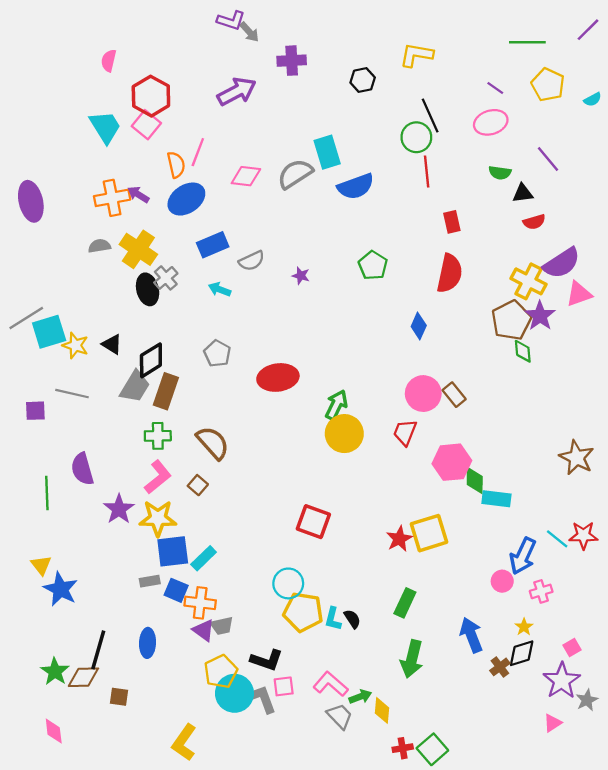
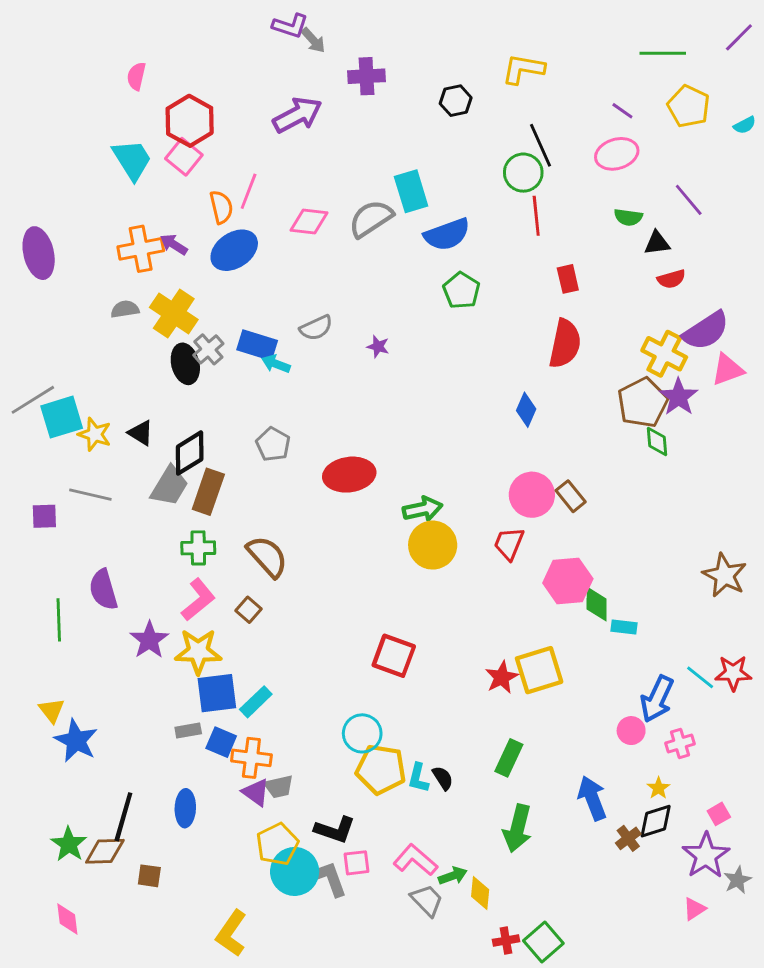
blue rectangle: (213, 245) -> (257, 345), moved, turned 40
green pentagon: (373, 265) -> (461, 290), moved
green arrow: (336, 405) -> (423, 509), turned 52
cyan rectangle: (496, 499) -> (624, 627), size x0.7

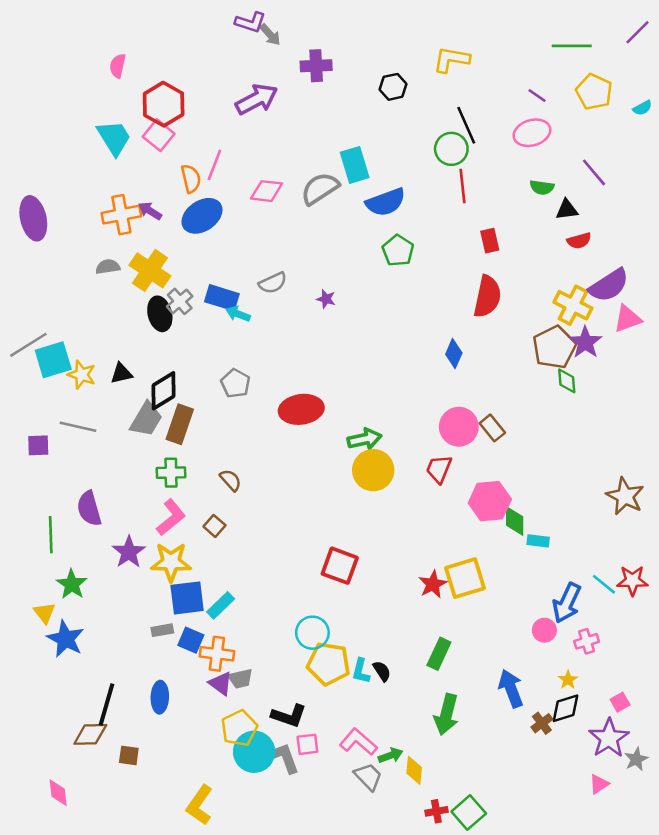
black triangle: (141, 433) -> (121, 373), turned -45
brown semicircle: (267, 557) -> (231, 480), size x0.6
green star: (69, 844) -> (72, 584), moved

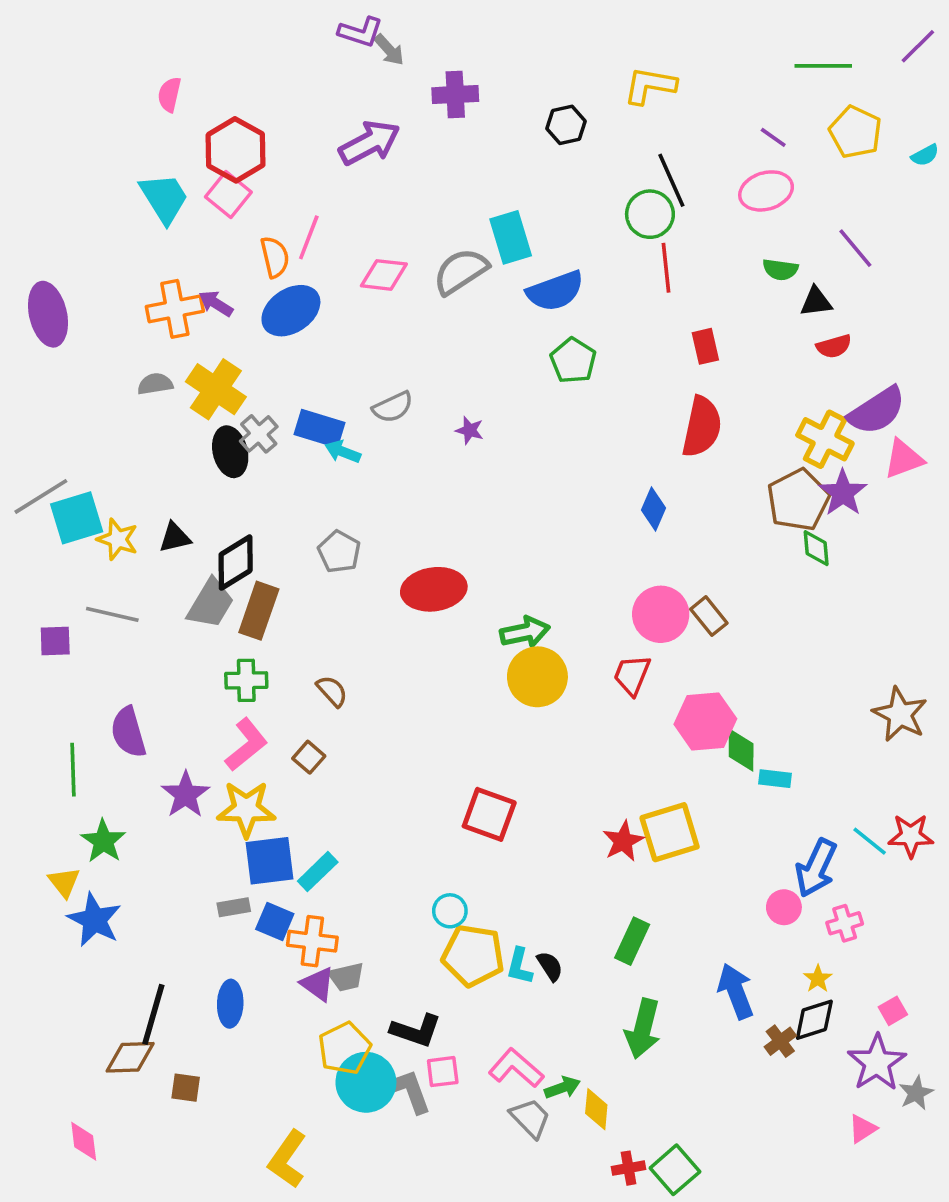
cyan circle: (312, 633) -> (450, 911), size x0.7

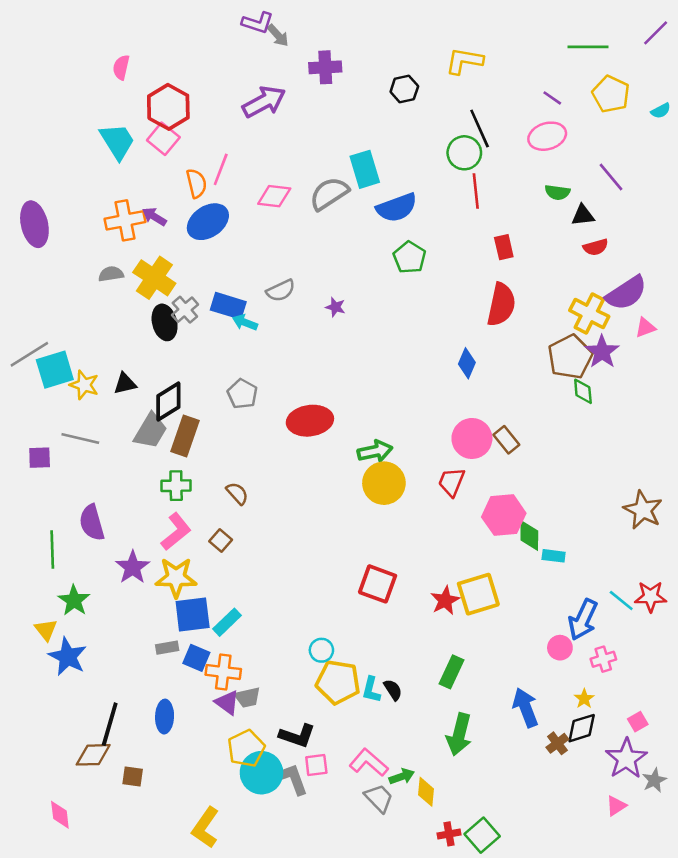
pink triangle: (904, 459) -> (645, 328), size x0.7
red square: (489, 814) -> (378, 584), moved

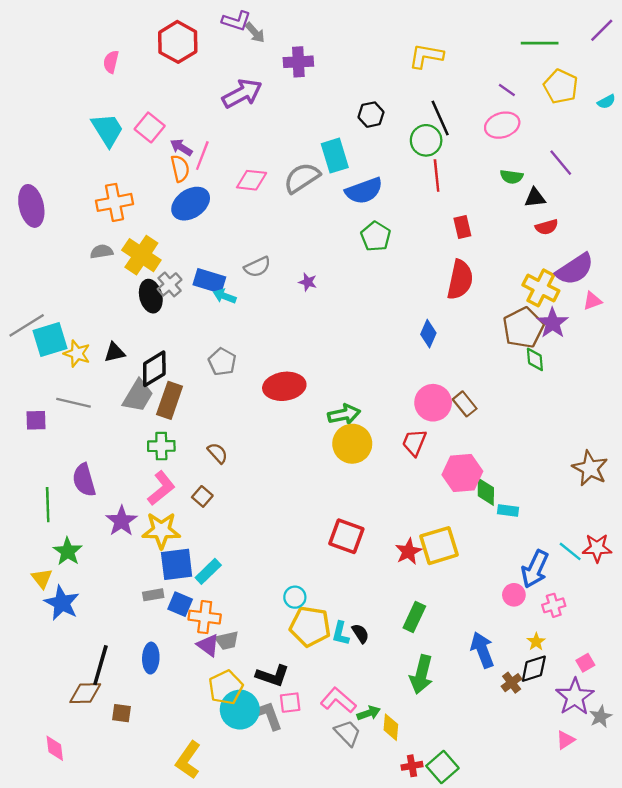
black hexagon: (404, 89) -> (371, 115), moved
red hexagon: (168, 107) -> (178, 42), moved
purple arrow: (154, 217) -> (181, 147), moved

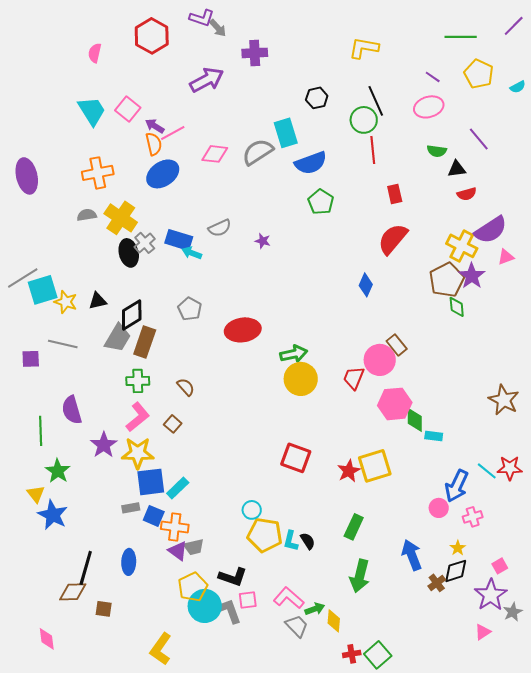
pink line: (202, 156) -> (173, 133), turned 40
red semicircle: (460, 280) -> (393, 239), turned -152
pink circle: (433, 403) -> (380, 360), moved

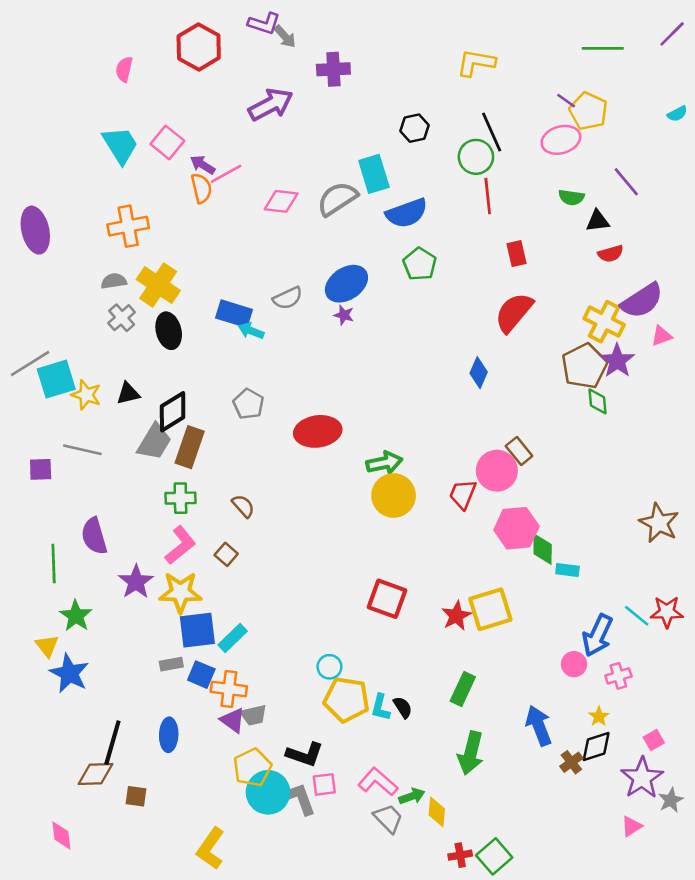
yellow pentagon: (479, 74) -> (588, 111), moved
blue ellipse: (163, 174) -> (346, 284), moved
gray cross: (145, 243) -> (122, 318), moved

